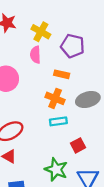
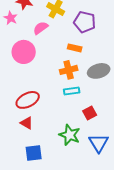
pink semicircle: (35, 55) -> (41, 28), moved, turned 56
orange cross: (55, 98) -> (69, 70), turned -36

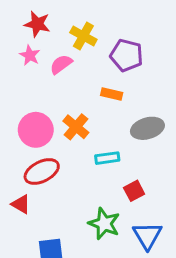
pink star: (11, 18) -> (30, 55), moved
pink circle: (24, 52) -> (36, 130), moved
orange cross: (69, 70) -> (76, 127), moved, turned -36
red triangle: (27, 123) -> (21, 204), moved

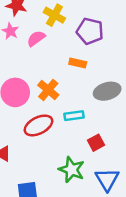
red ellipse: (42, 171) -> (38, 125), moved

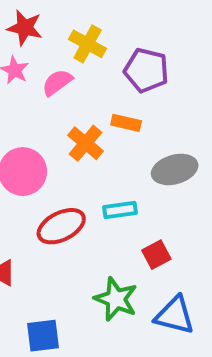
orange cross: (48, 90) -> (86, 143), moved
blue triangle: (107, 179) -> (175, 315), turned -45

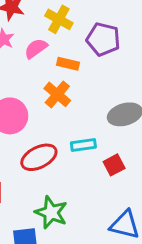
orange rectangle: (126, 123) -> (68, 64), moved
red square: (156, 255) -> (114, 165), moved
green star: (116, 299) -> (51, 213), moved

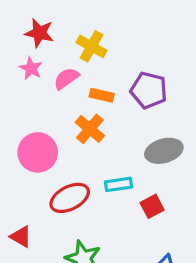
purple pentagon: (103, 39) -> (149, 90), moved

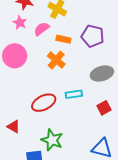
pink circle: (38, 152) -> (15, 56), moved
red square: (152, 206) -> (104, 108), moved

